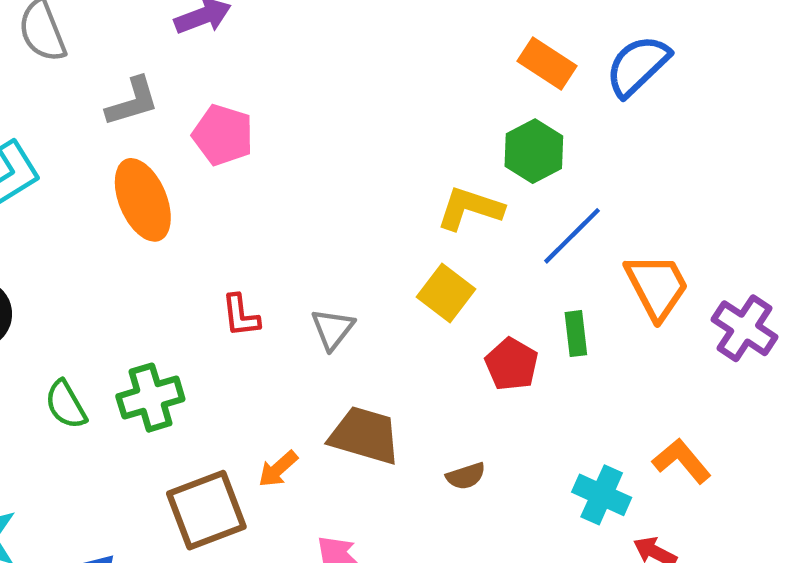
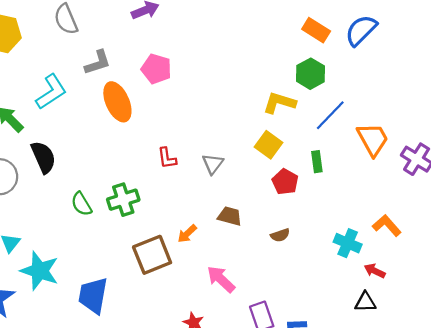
gray L-shape: (132, 102) -> (98, 63), moved
green rectangle: (576, 334) -> (317, 162), moved
red pentagon: (512, 364) -> (285, 182), moved
brown trapezoid: (365, 435) -> (230, 216), size x0.7

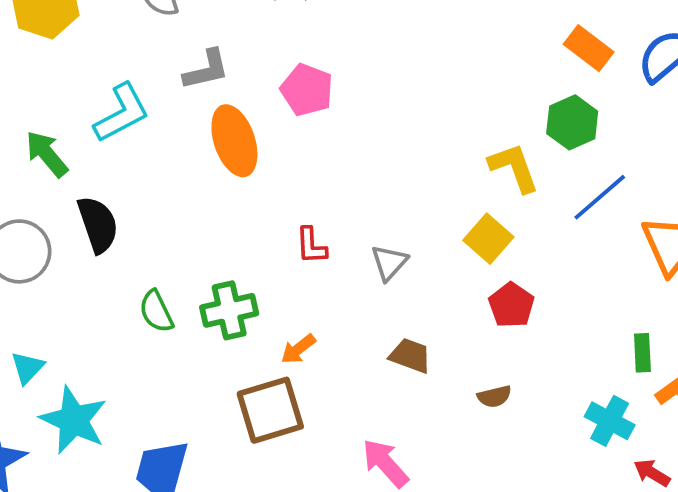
yellow L-shape: (279, 103) -> (514, 168), turned 48
green rectangle: (317, 162) -> (642, 353), moved
orange arrow: (187, 234) -> (298, 349), moved

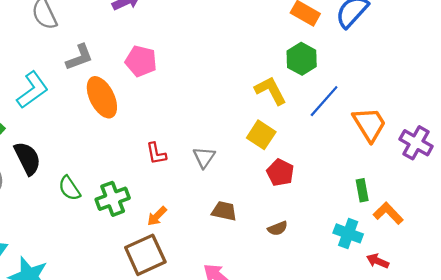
green semicircle: (156, 311) -> (69, 188), moved

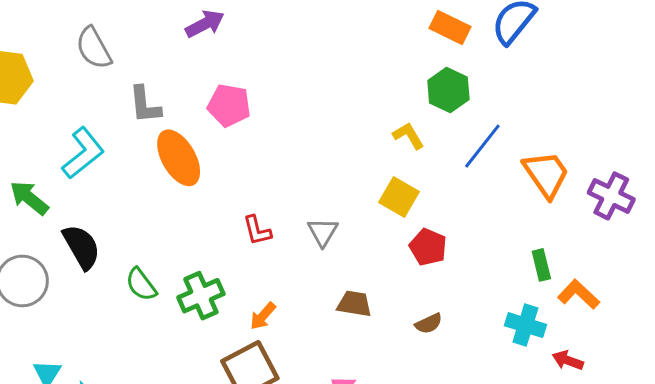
gray L-shape: (79, 57) -> (145, 105), turned 108
yellow L-shape: (271, 91) -> (409, 136), size x0.7

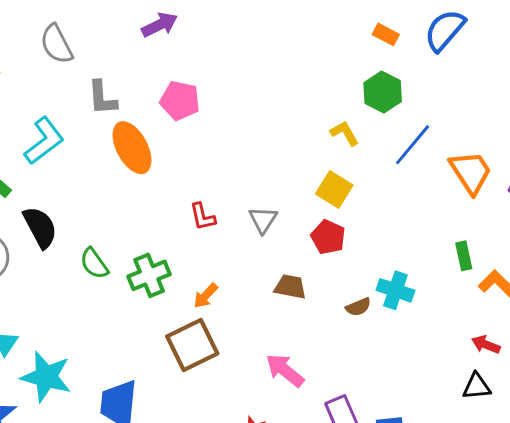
orange rectangle: (450, 27) -> (386, 34), size x0.7
red pentagon: (428, 247) -> (328, 237), moved
cyan cross: (525, 325) -> (395, 290), moved

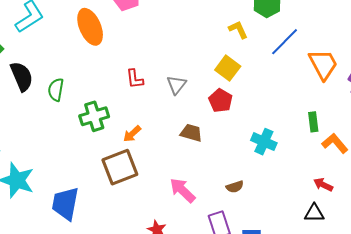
green semicircle: (94, 264) -> (56, 90), moved, turned 40
brown semicircle: (358, 307) -> (235, 187), moved

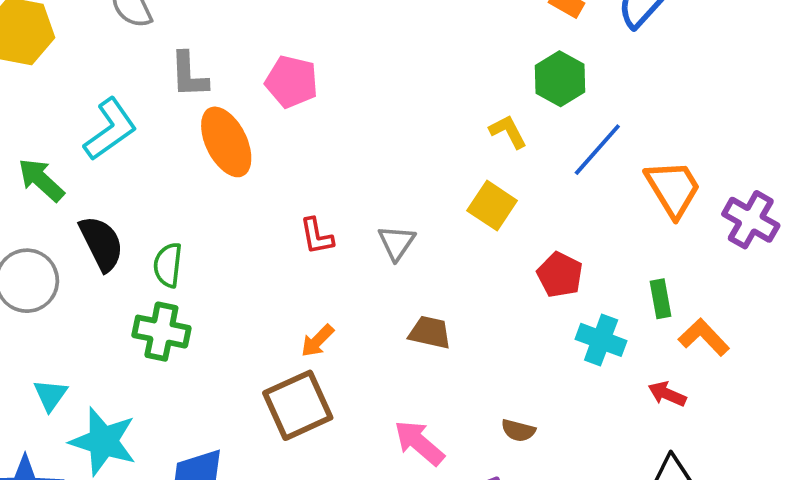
red pentagon: (220, 101) -> (560, 275), moved
green cross: (94, 116) -> (161, 332), moved, turned 32
cyan cross: (264, 142) -> (601, 340), moved
red arrow: (323, 185) -> (667, 394), moved
brown semicircle: (235, 187) -> (518, 430), turned 36

